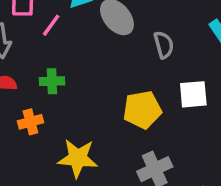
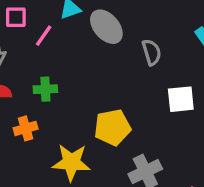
yellow pentagon: (142, 110) -> (112, 127), moved

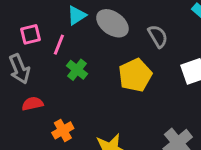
green cross: (45, 89) -> (77, 70), moved, turned -35
yellow pentagon: (112, 127) -> (135, 75), moved

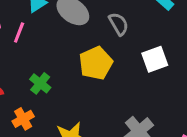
green cross: (77, 70) -> (40, 83), moved

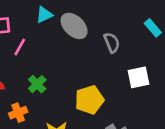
pink line: (19, 33) -> (20, 47), moved
yellow pentagon: (96, 63) -> (89, 100), moved

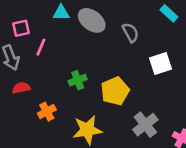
cyan triangle: (44, 15) -> (61, 13), turned 30
green cross: (37, 84) -> (78, 80), moved, turned 30

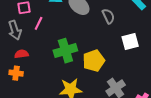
green cross: (78, 80) -> (65, 51), size x1.6
orange cross: (47, 112) -> (16, 73), moved, turned 32

